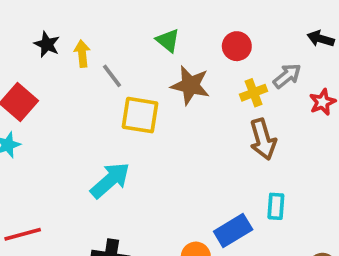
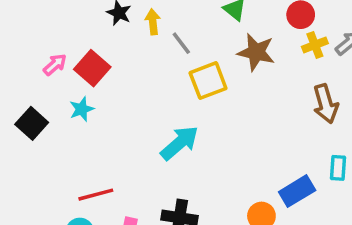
yellow cross: (254, 93) -> (315, 45), moved
yellow square: (140, 115) -> (208, 81), turned -30

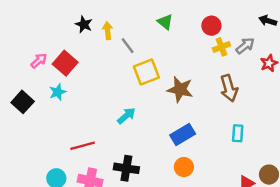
brown star: (256, 52) -> (180, 89), moved
cyan arrow: (180, 143) -> (126, 116), size x0.7
blue rectangle: (297, 191) -> (183, 134), moved
red line: (96, 195) -> (83, 146), moved

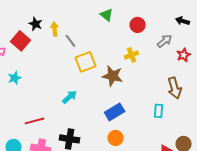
green triangle: (165, 22) -> (107, 15), moved
yellow cross: (221, 47) -> (132, 55), moved
red square: (65, 63) -> (21, 41), moved
brown arrow: (229, 88) -> (175, 88), moved

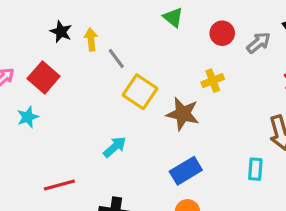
red square: (21, 41) -> (44, 77), moved
gray arrow: (165, 41) -> (259, 43), moved
yellow square: (86, 62) -> (140, 92), turned -35

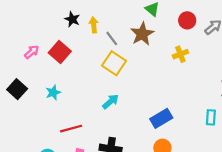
yellow square: (140, 92) -> (114, 63), moved
brown star: (183, 114) -> (142, 34), moved, turned 30
cyan star: (28, 117) -> (53, 93), moved

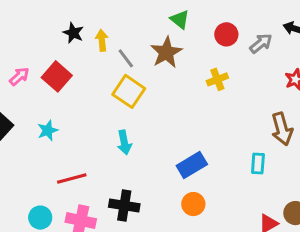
cyan arrow: (111, 102) -> (124, 142), turned 120

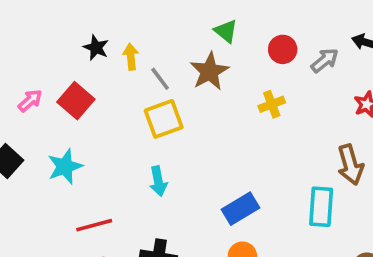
yellow square: (129, 91) -> (164, 119), turned 36
cyan star: (48, 130) -> (65, 167), size x1.4
cyan rectangle: (258, 163) -> (321, 207), size x1.5

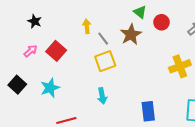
black star: (96, 48) -> (35, 21), moved
red circle: (283, 49) -> (162, 22), moved
yellow cross: (272, 104) -> (180, 66), moved, size x1.5
blue rectangle: (241, 209) -> (148, 111), turned -66

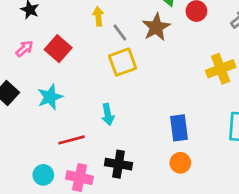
cyan arrow: (102, 96) -> (108, 114), moved

